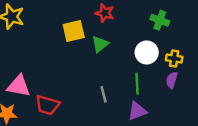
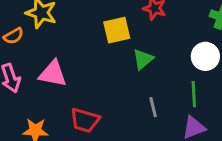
green triangle: (100, 44) -> (143, 59), moved
pink triangle: (19, 86) -> (53, 74), moved

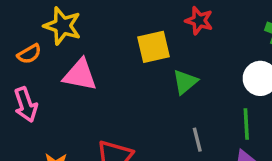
pink triangle: (53, 74) -> (80, 75), moved

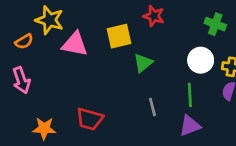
pink triangle: (80, 75) -> (75, 44), moved

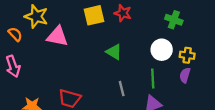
yellow square: (119, 36) -> (94, 15), moved
orange semicircle: (24, 41) -> (15, 34), turned -104
green triangle: (143, 63) -> (114, 52), turned -49

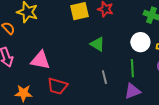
pink triangle: (57, 36) -> (40, 60), moved

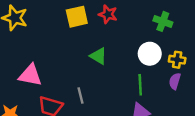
gray line: (104, 77) -> (80, 95), moved

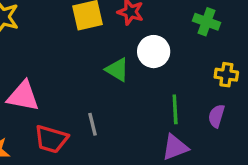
white circle: (150, 54) -> (154, 52), moved
purple semicircle: (175, 81) -> (216, 116), moved

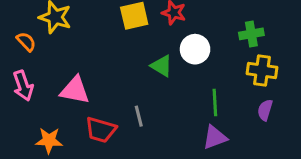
green cross: (207, 22) -> (251, 34), moved, turned -30
yellow cross: (226, 75) -> (262, 70), size x1.4
purple semicircle: (216, 116) -> (265, 110), moved

